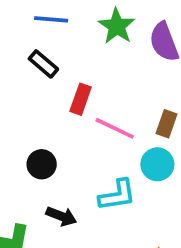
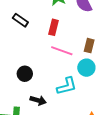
red rectangle: (81, 99) -> (53, 27), moved

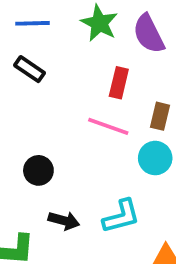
red rectangle: (53, 27) -> (119, 83), moved
cyan L-shape: (67, 86) -> (121, 216), moved

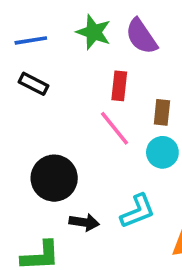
pink line: (108, 126) -> (114, 128), turned 39
black circle: (38, 170) -> (54, 178), size x1.6

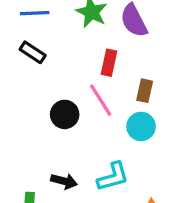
black circle: (54, 178) -> (65, 114), moved, size x0.7

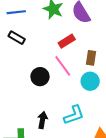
red rectangle: (109, 63) -> (67, 41), turned 49
black arrow: (64, 181) -> (42, 120), turned -91

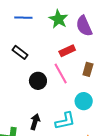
black rectangle: (17, 38) -> (20, 52), moved
cyan circle: (90, 81) -> (84, 101), moved

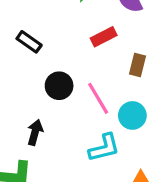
pink line: (61, 73) -> (98, 98), moved
black arrow: (35, 122) -> (35, 132), moved

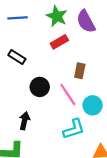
red rectangle: (104, 37) -> (59, 42), moved
brown rectangle: (137, 65) -> (80, 71), moved

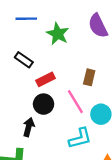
green star: (57, 16) -> (58, 34), moved
red rectangle: (59, 42) -> (46, 79), moved
black circle: (40, 87) -> (44, 104), moved

